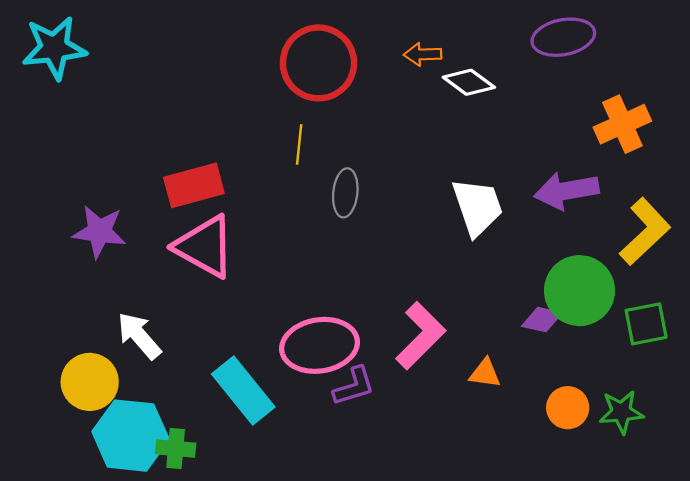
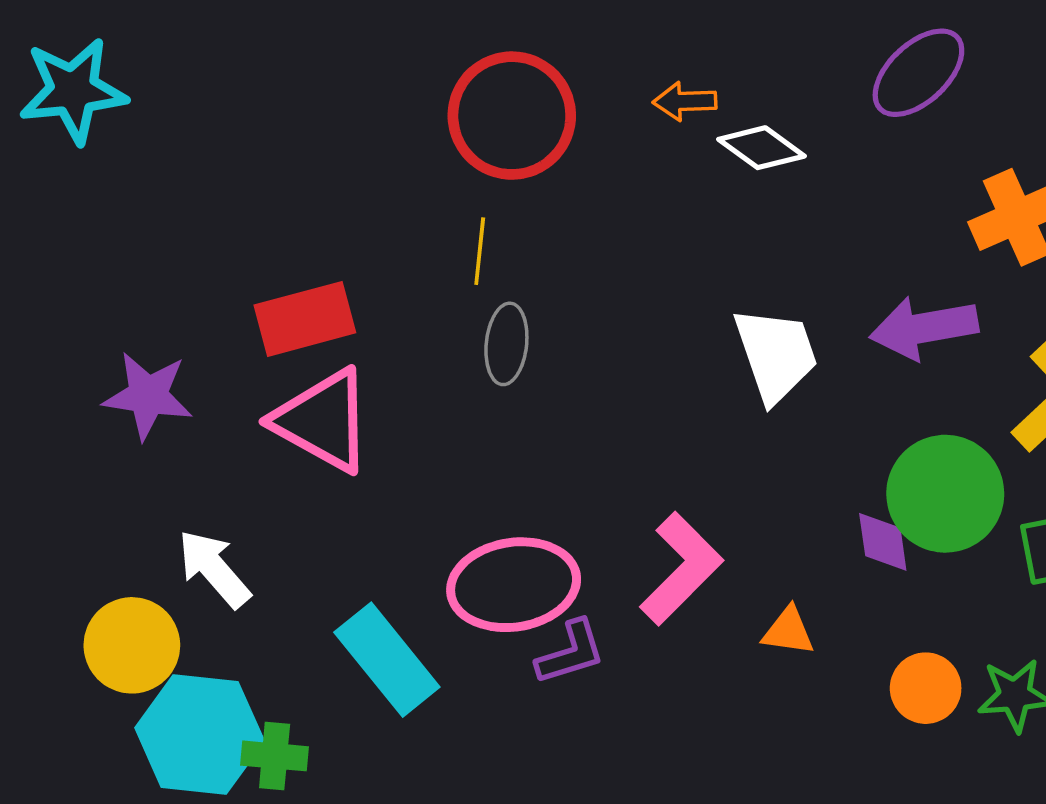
purple ellipse: (563, 37) -> (918, 73), turned -32
gray ellipse: (345, 193) -> (506, 344), moved
purple diamond: (542, 320) -> (883, 542), turned 69

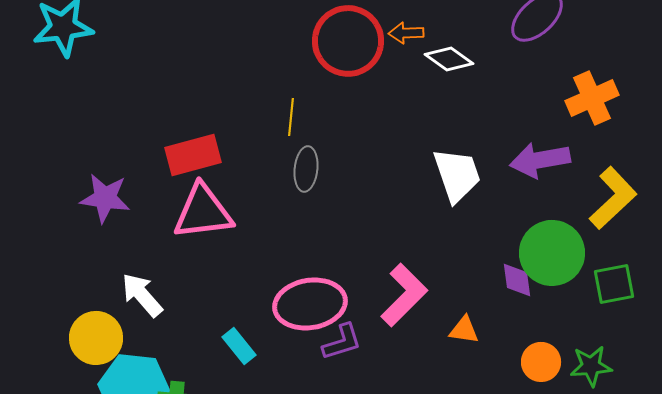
red circle: (512, 116) -> (348, 41), moved
pink triangle: (323, 421) -> (203, 212), turned -36
cyan rectangle: (387, 660) -> (239, 346), size x0.6

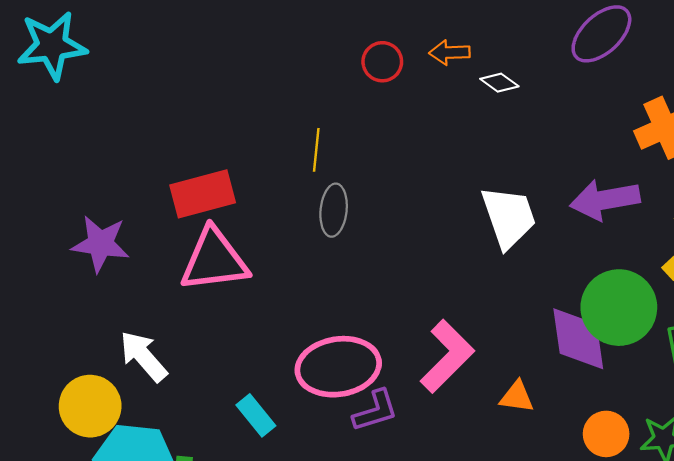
red circle: (348, 41) -> (382, 62), size x0.5
white diamond: (449, 59) -> (499, 83), size x0.7
purple diamond: (517, 280) -> (578, 339), size x1.6

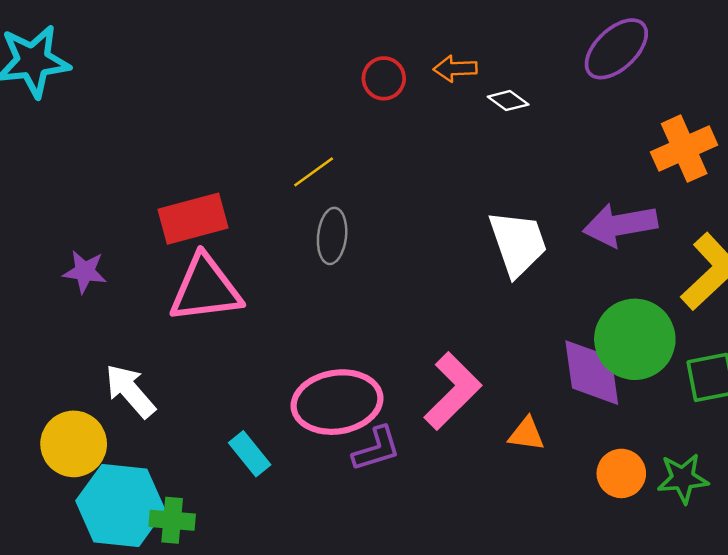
yellow line: (316, 150) -> (314, 172), turned 48
purple star: (101, 244) -> (85, 272), size x0.7

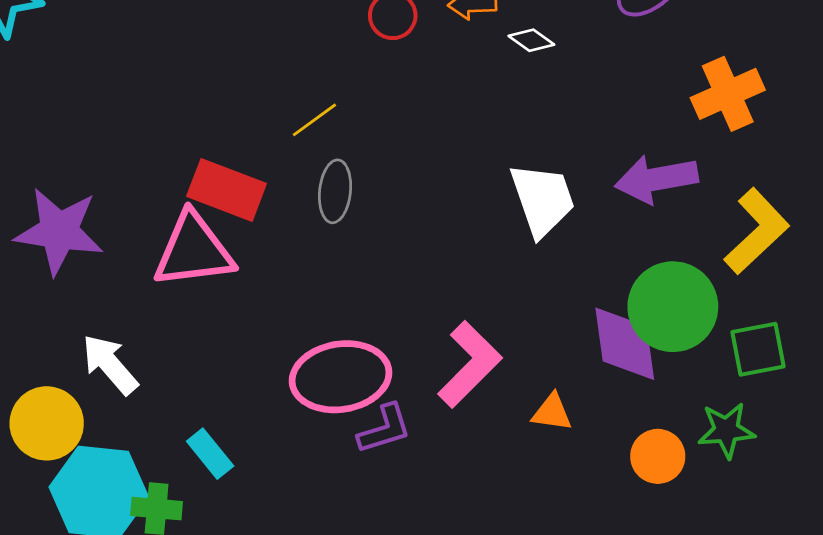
red rectangle: (193, 219) -> (227, 190), moved, turned 36
purple star: (85, 272) -> (59, 231), size x1.8
cyan rectangle: (250, 454) -> (210, 454), moved
green star: (683, 478) -> (726, 430), moved

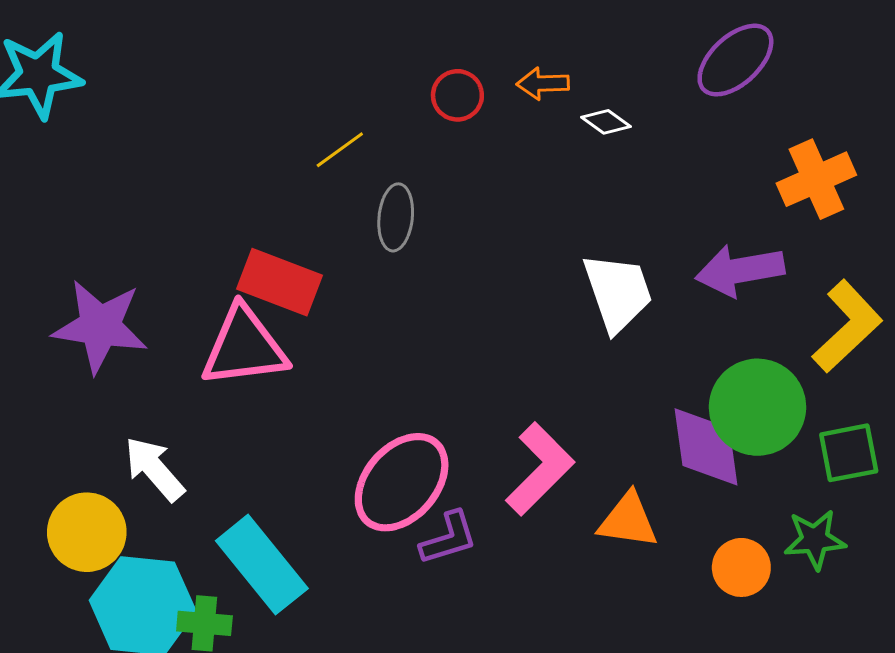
yellow line: (314, 120) -> (340, 150), moved
gray ellipse: (335, 191) -> (396, 217), moved
pink ellipse: (341, 377) -> (402, 482), turned -40
orange triangle: (552, 412) -> (628, 520), size x1.4
cyan rectangle: (210, 454) -> (262, 565), size x1.8

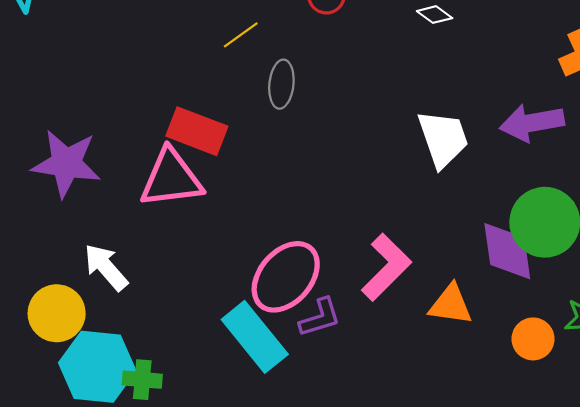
cyan rectangle: (262, 565) -> (255, 337), moved

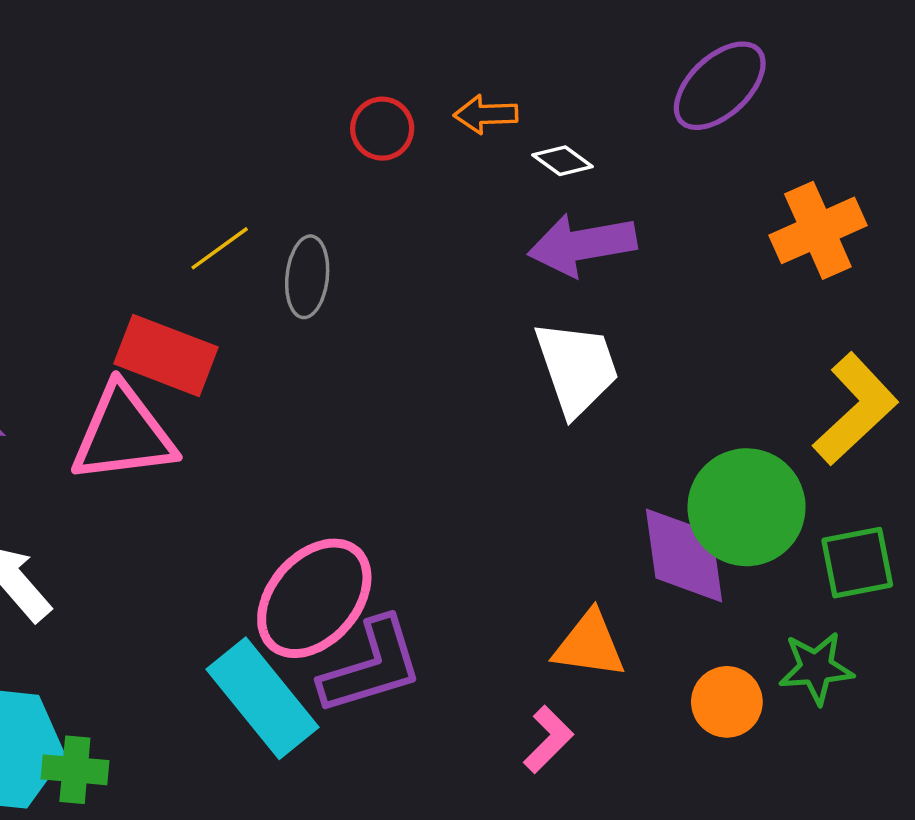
yellow line: (241, 35) -> (220, 248), moved
purple arrow: (532, 123) -> (582, 245), moved
pink L-shape: (386, 267) -> (548, 739), moved, size x0.6
purple L-shape: (320, 318) -> (371, 666), size x1.5

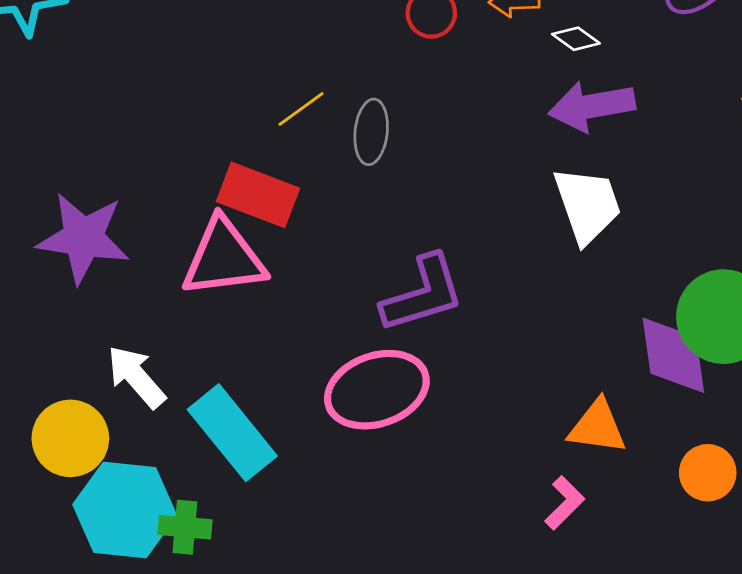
pink ellipse: (314, 598) -> (377, 390), turned 30
purple L-shape: (371, 666) -> (423, 294), moved
cyan rectangle: (263, 698) -> (232, 433), moved

